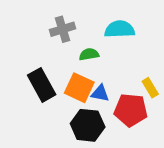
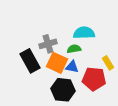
gray cross: (63, 29) -> (48, 44), moved
cyan semicircle: (120, 29) -> (84, 33), moved
green semicircle: (89, 54) -> (74, 49), moved

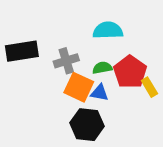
cyan semicircle: (84, 33) -> (108, 30), moved
black rectangle: (30, 61) -> (22, 51), moved, turned -70
red pentagon: (94, 79) -> (130, 72), moved, turned 30

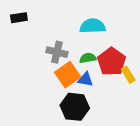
black rectangle: (22, 51) -> (19, 18), moved, size x0.6
gray cross: (66, 61) -> (57, 52), turned 30
orange square: (79, 87) -> (68, 75), turned 30

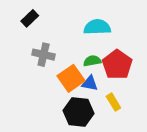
black rectangle: (19, 18) -> (30, 18), moved, turned -35
gray cross: (57, 52) -> (44, 55), moved
yellow rectangle: (128, 75) -> (113, 102), moved

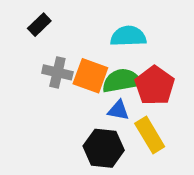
green semicircle: (92, 61) -> (122, 81), size x1.6
orange square: (71, 78) -> (90, 76), moved, turned -35
yellow rectangle: (113, 102) -> (150, 135), size x1.5

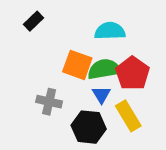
gray cross: (57, 72) -> (49, 102), moved
blue triangle: (118, 110) -> (101, 95), turned 48

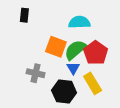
black rectangle: (34, 21) -> (24, 15), turned -40
green semicircle: (104, 69) -> (75, 50), turned -30

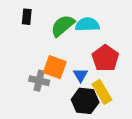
orange square: (56, 47) -> (55, 67), moved
green semicircle: (75, 50) -> (63, 26), moved
black hexagon: (64, 92) -> (85, 101), moved

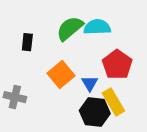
black rectangle: (27, 17) -> (27, 42), moved
orange square: (55, 67) -> (61, 75), turned 30
gray cross: (39, 81) -> (15, 97), moved

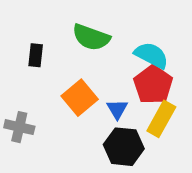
cyan semicircle: (97, 27) -> (151, 55), moved, turned 30
green semicircle: (70, 28) -> (91, 37), turned -120
yellow rectangle: (113, 102) -> (161, 119), moved, turned 60

